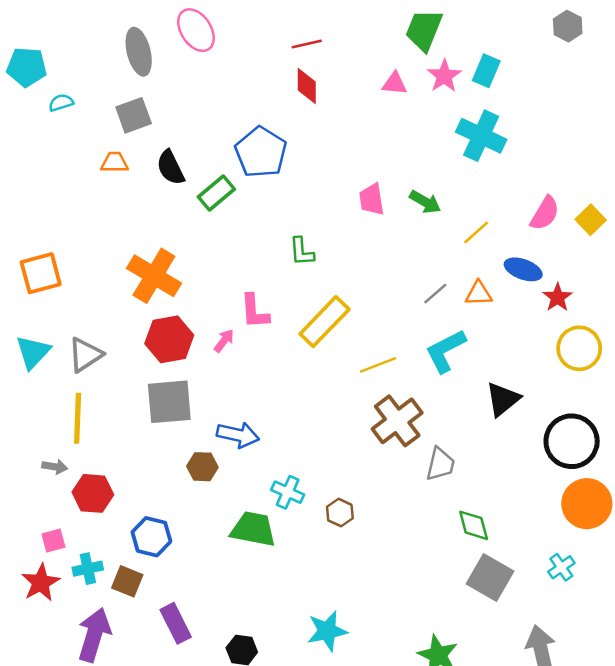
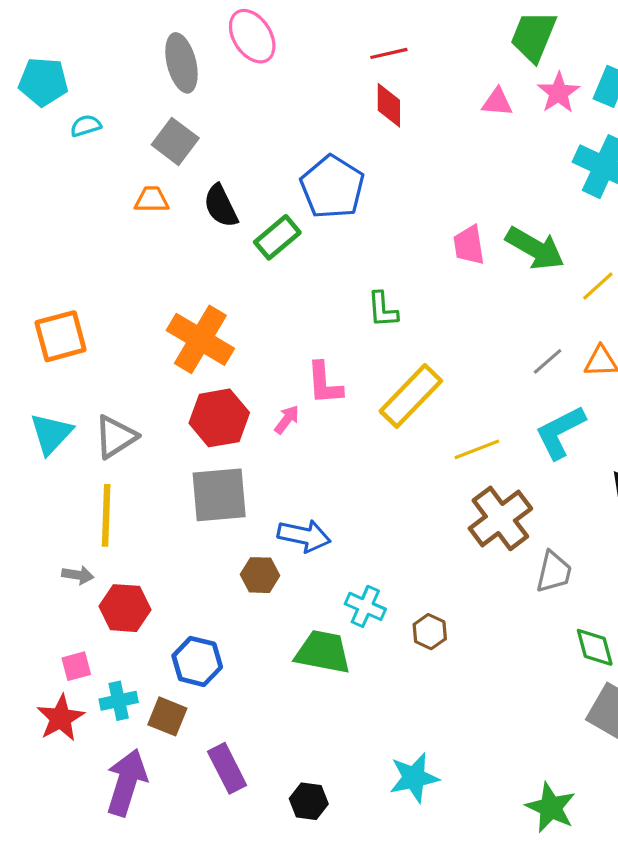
gray square: (134, 115) -> (175, 141), turned -33
green arrow: (425, 202) -> (535, 248), size x1.5

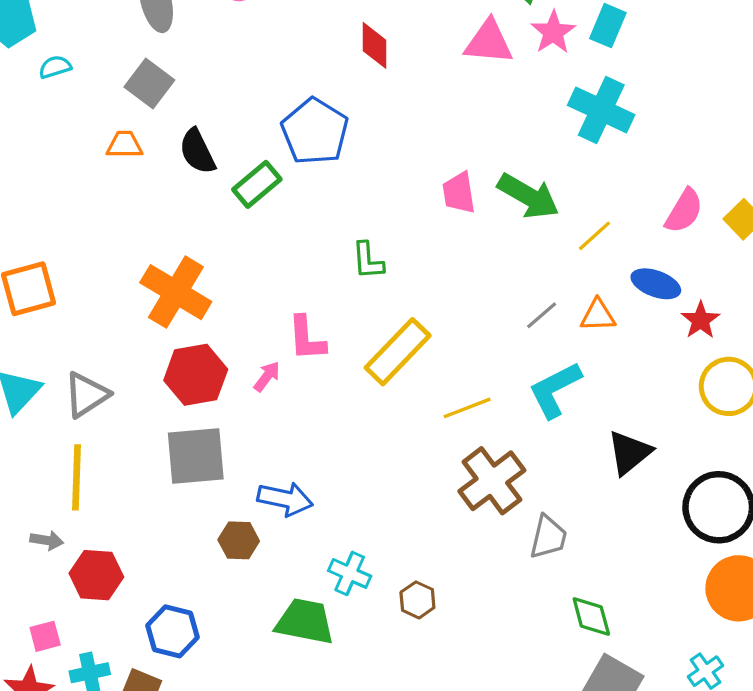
pink triangle: (497, 102) -> (489, 42), size x1.5

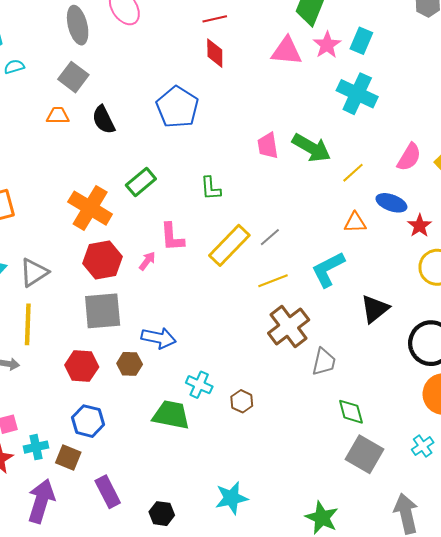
green rectangle: (257, 184) -> (141, 182), moved
gray line: (542, 315) -> (270, 237), moved
red hexagon: (96, 575) -> (82, 366), moved

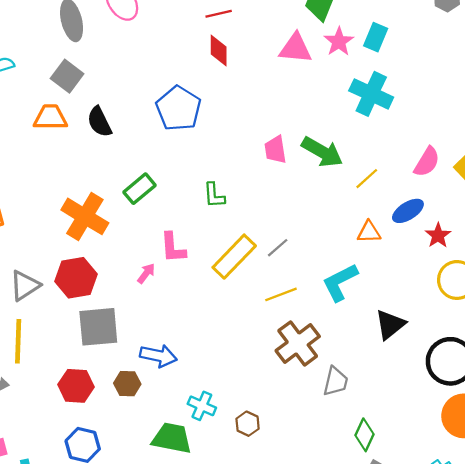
orange trapezoid: (58, 116) -> (50, 117), size x1.4
blue ellipse: (391, 203) -> (408, 211), turned -52
red hexagon: (103, 260) -> (76, 278), moved
green diamond: (351, 412) -> (365, 435), turned 40

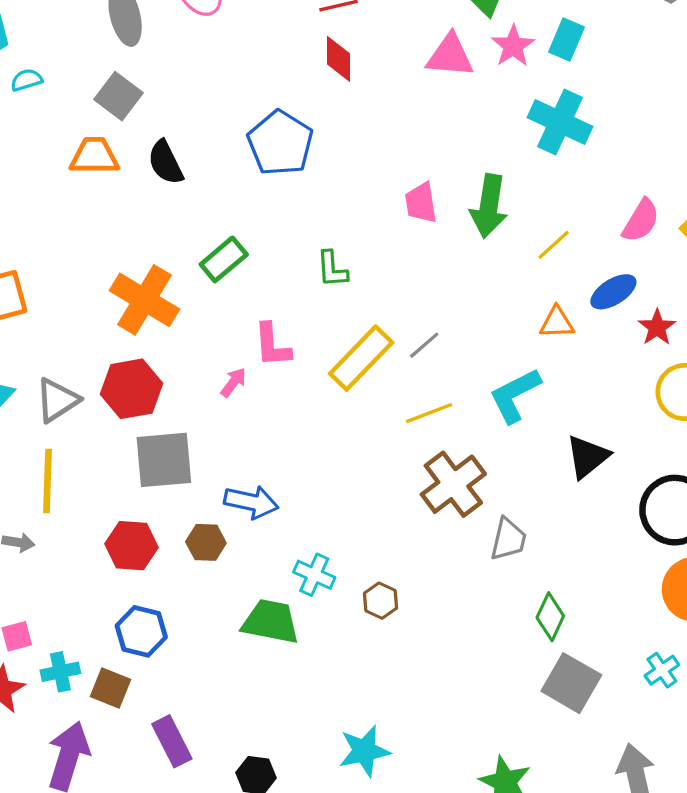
green arrow: (322, 152) -> (489, 206), turned 69

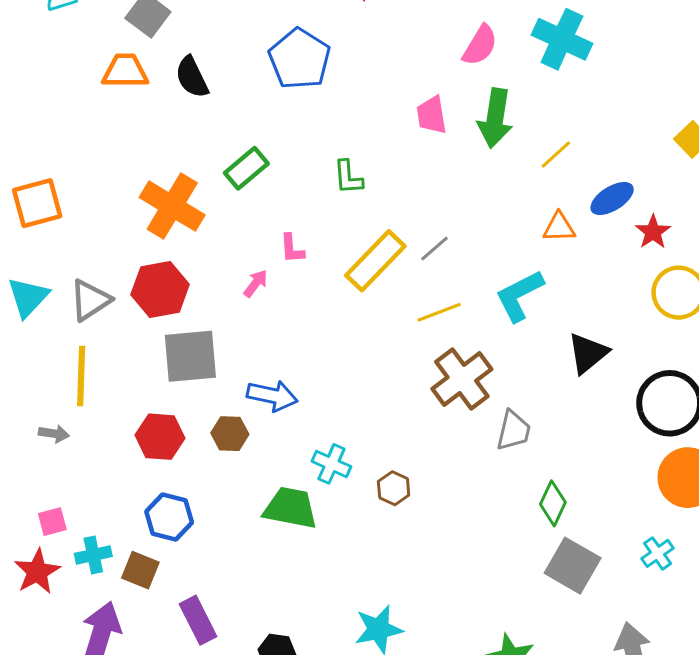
pink semicircle: (641, 221) -> (480, 45), moved
pink L-shape: (272, 345) -> (292, 249), size x0.7

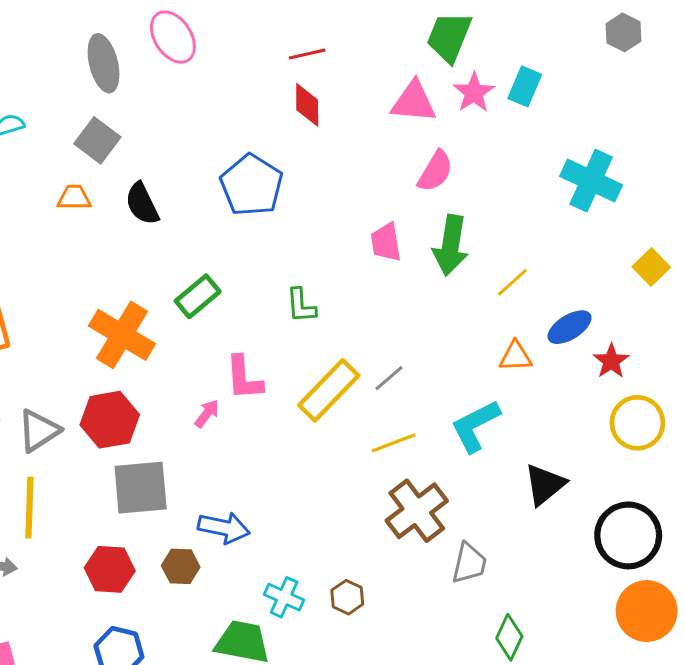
cyan cross: (562, 39) -> (591, 181), moved
orange trapezoid: (125, 71) -> (74, 198), size x0.7
pink L-shape: (292, 249) -> (244, 378), size x1.5
brown hexagon: (394, 488) -> (347, 597), moved

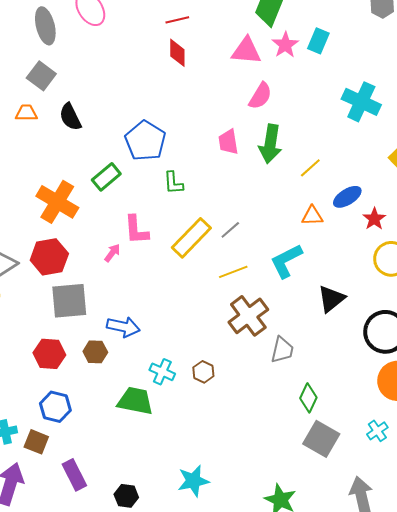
blue pentagon: (252, 185) -> (145, 141), moved

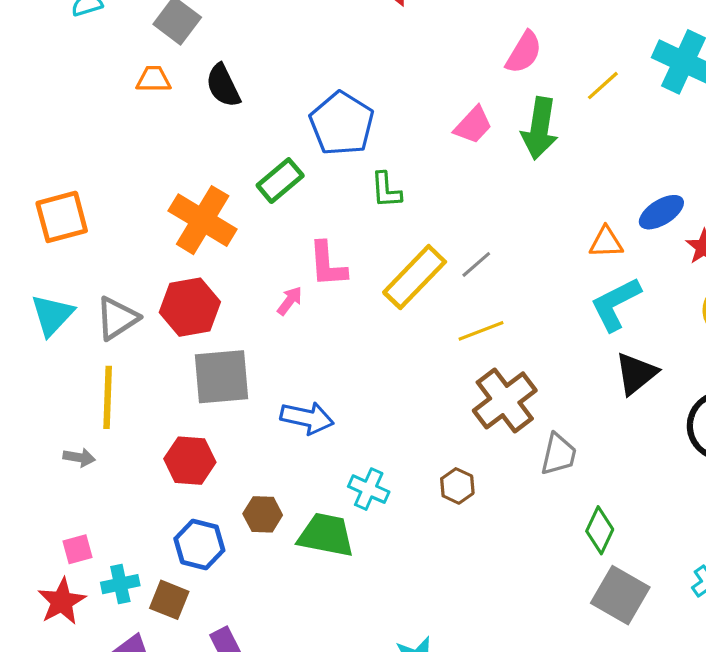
pink trapezoid: (228, 142) -> (473, 125), turned -128
yellow line: (310, 168) -> (603, 86), moved
cyan L-shape: (286, 261) -> (616, 304), moved
brown hexagon: (95, 352) -> (263, 514), moved
brown hexagon: (203, 372) -> (457, 486), moved

